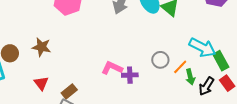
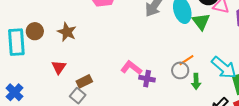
orange line: (180, 67) -> (186, 60), moved
green arrow: (190, 77) -> (196, 81), moved

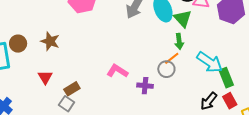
purple cross: (147, 79) -> (145, 86), moved
green arrow: (196, 81) -> (179, 41), moved

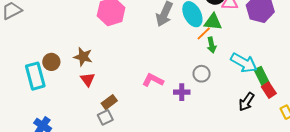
green triangle: (183, 19) -> (213, 22), turned -36
orange line: (172, 58) -> (204, 33), moved
red triangle: (45, 77) -> (88, 79), moved
red rectangle: (230, 101) -> (269, 90), moved
gray square: (67, 104) -> (105, 117), turned 35

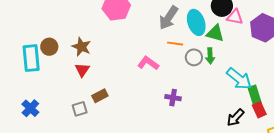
orange line: (204, 33) -> (175, 44), moved, turned 42
gray circle: (202, 74) -> (194, 57), moved
pink L-shape: (153, 80) -> (148, 63), moved
gray square: (105, 117) -> (80, 109), moved

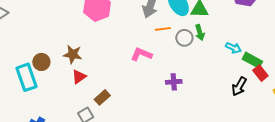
red triangle: (82, 70) -> (79, 77), turned 35
cyan arrow: (239, 79) -> (233, 48), size x0.6
green rectangle: (255, 95) -> (252, 60), turned -30

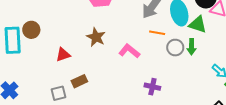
brown star: (73, 54) -> (96, 37), moved

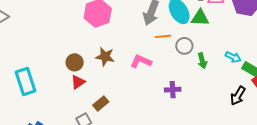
brown circle: (31, 30) -> (75, 62), moved
green arrow: (192, 47) -> (202, 61), moved

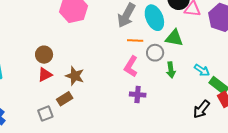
green triangle: (200, 18) -> (174, 38), moved
brown star: (105, 57) -> (75, 76), moved
pink L-shape: (141, 61) -> (131, 66), moved, turned -90

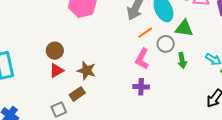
orange line: (135, 41) -> (145, 33), turned -35
purple cross: (138, 95) -> (141, 87), moved

